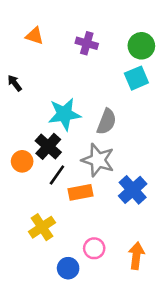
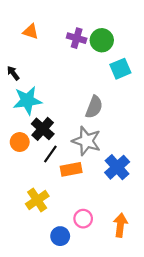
green circle: (141, 46) -> (102, 40), moved
cyan star: (64, 114) -> (27, 100), moved

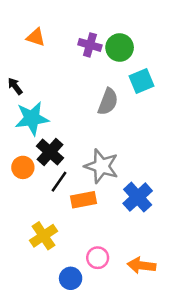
gray semicircle: (94, 107) -> (108, 102), moved
orange arrow: (120, 225) -> (141, 265), turned -90

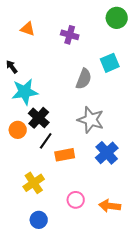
green circle: (120, 48) -> (117, 18), moved
gray star: (102, 166) -> (91, 120), moved
blue circle: (71, 278) -> (39, 220), moved

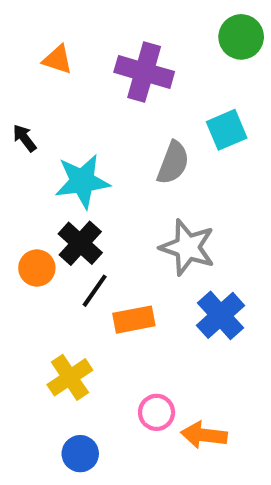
purple cross: (70, 35) -> (144, 72), size x1.5
cyan star: (25, 92) -> (82, 181), moved
orange arrow: (110, 206) -> (204, 435), moved

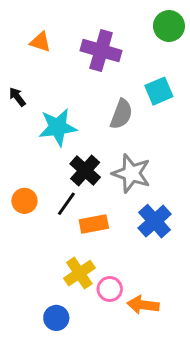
black cross: (80, 243) -> (85, 171), moved
orange circle: (37, 268) -> (24, 201), moved
yellow cross: (70, 377) -> (79, 273), moved

